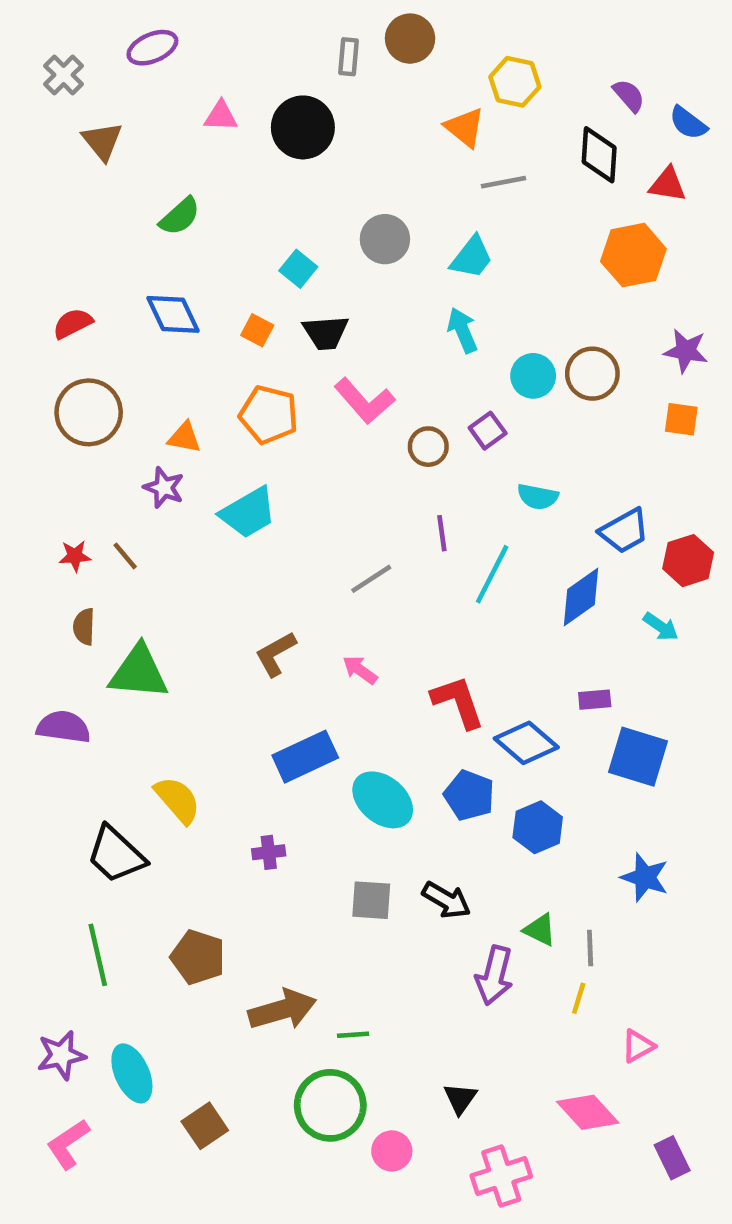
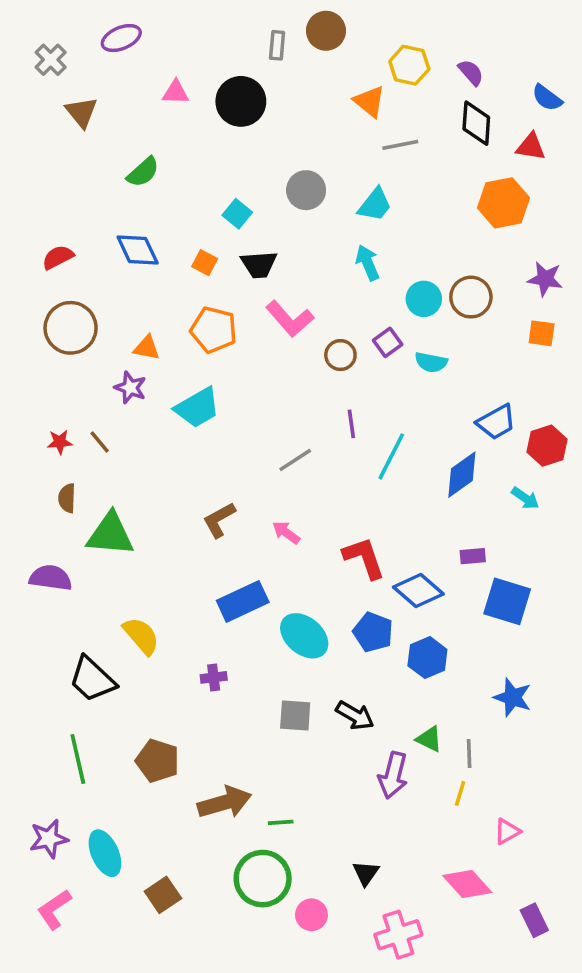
purple semicircle: (629, 96) -> (471, 72), moved
cyan semicircle: (538, 497) -> (431, 362), moved

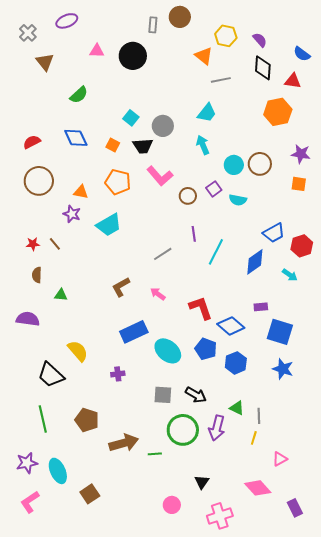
gray circle: (306, 190) -> (163, 126), moved
green triangle: (110, 534) -> (61, 295), size x0.5
blue star: (513, 697) -> (283, 369), moved
green circle: (263, 879) -> (183, 430), moved

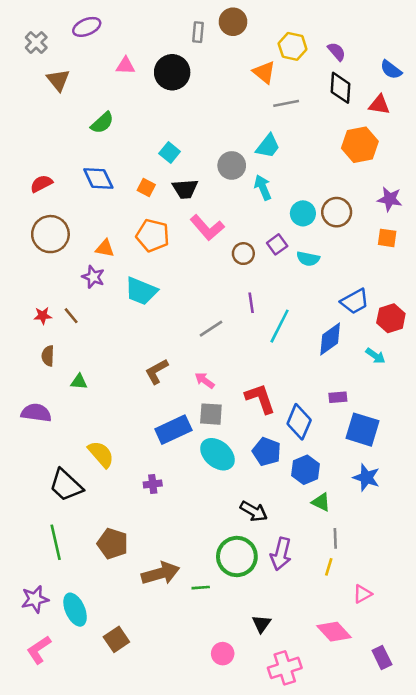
gray circle: (163, 126) -> (232, 165), moved
cyan trapezoid: (109, 225) -> (141, 291), turned 52
blue diamond: (231, 326) -> (299, 422), turned 72
gray square: (163, 395) -> (211, 414), moved
green triangle: (237, 408) -> (321, 502), moved

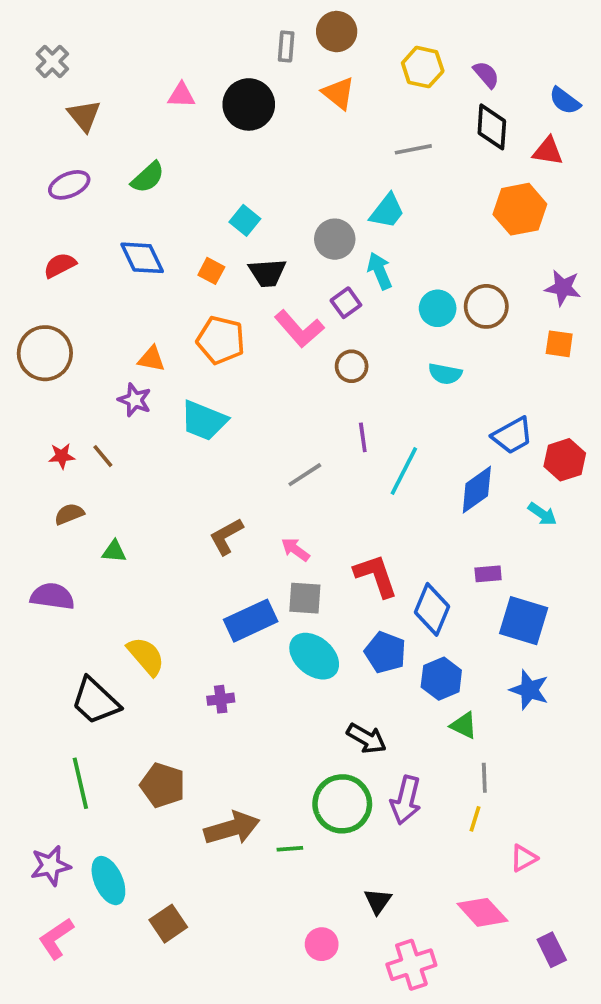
purple ellipse: (87, 27) -> (69, 185), moved
orange triangle: (264, 72) -> (338, 93), moved
brown circle: (50, 234) -> (45, 353), moved
purple square: (277, 244) -> (346, 303), moved
brown semicircle: (48, 356) -> (69, 514), turned 66

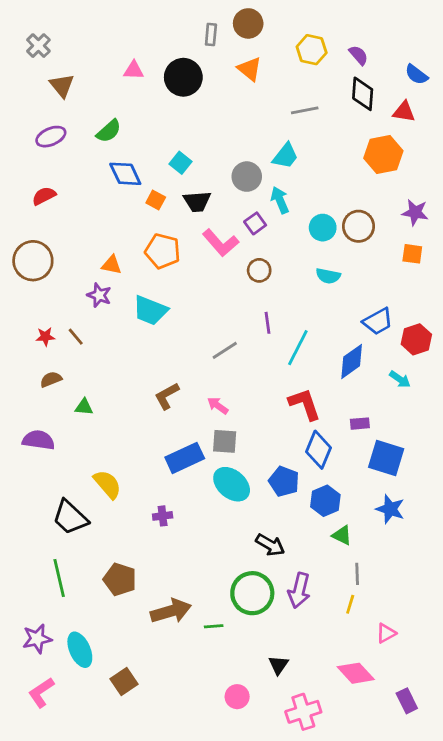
blue diamond: (142, 258) -> (125, 174), moved
red L-shape: (376, 576) -> (305, 404), moved

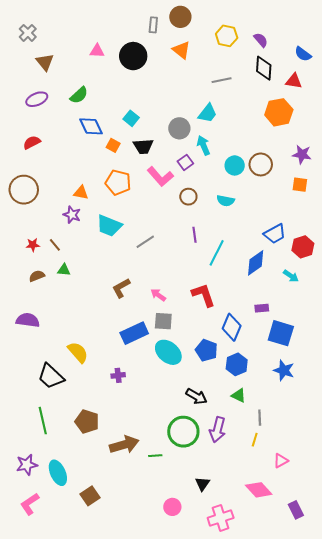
cyan semicircle: (328, 276) -> (226, 201), moved
gray line: (225, 350) -> (145, 242), moved
red L-shape: (305, 404) -> (203, 295), moved
green triangle: (84, 407) -> (64, 270), moved
green triangle: (342, 535) -> (239, 395), moved

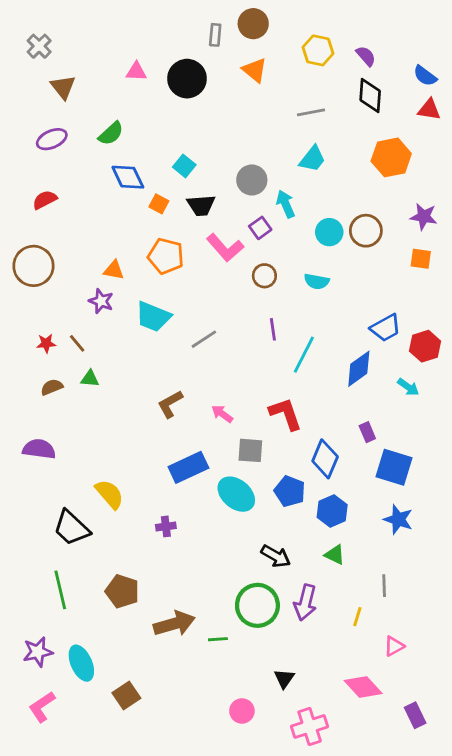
red triangle: (294, 81) -> (429, 110), moved
cyan trapezoid: (208, 113) -> (312, 159), moved
purple rectangle: (262, 308) -> (367, 432), turned 72
gray square: (163, 321) -> (250, 450), moved
gray line: (260, 418) -> (384, 586), moved

